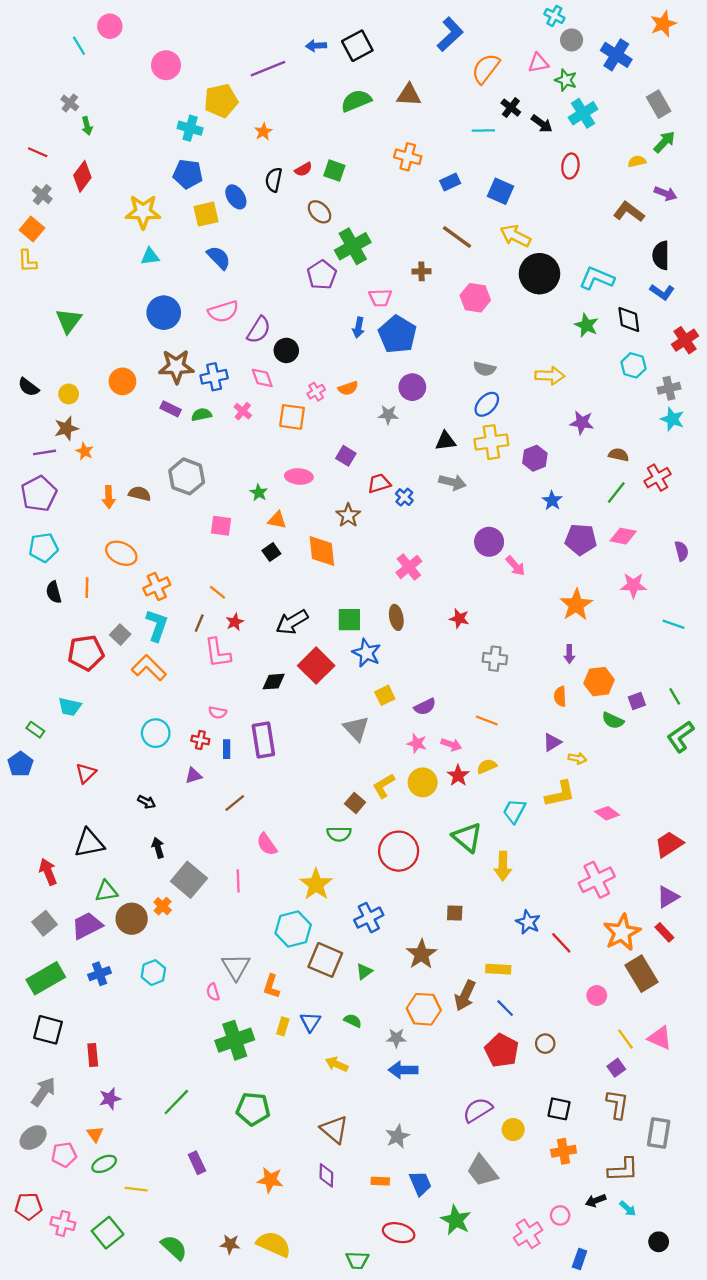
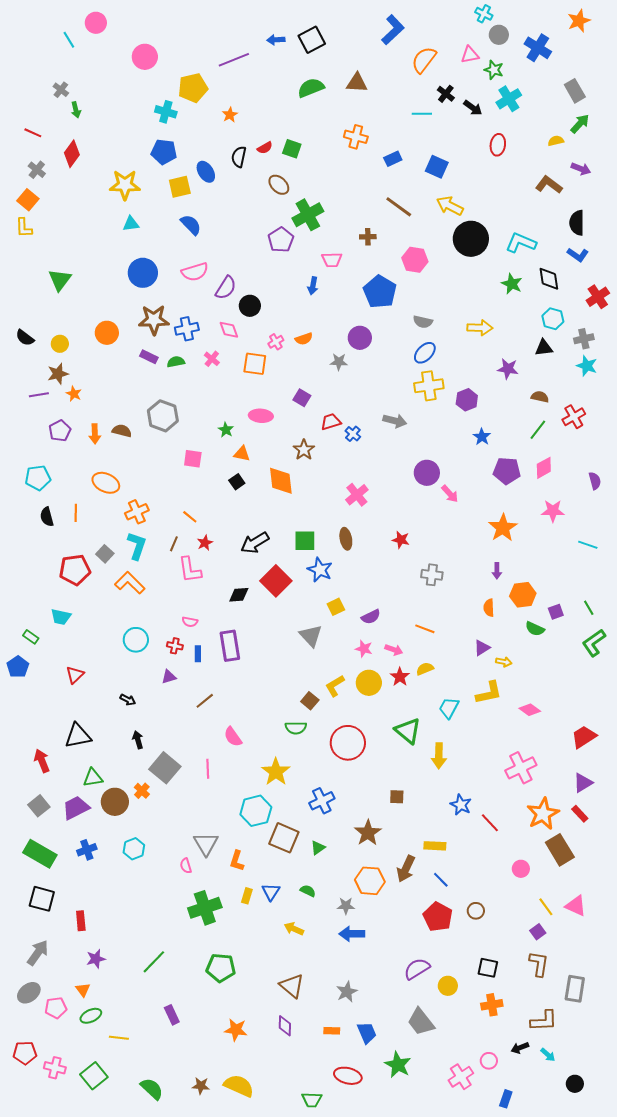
blue pentagon: (397, 334) -> (380, 292), moved
black triangle: (446, 441) -> (544, 348), moved
purple pentagon: (39, 494) -> (60, 431), moved, size x0.7
pink diamond: (623, 536) -> (544, 468), turned -40
green rectangle: (46, 978) -> (40, 854), turned 60

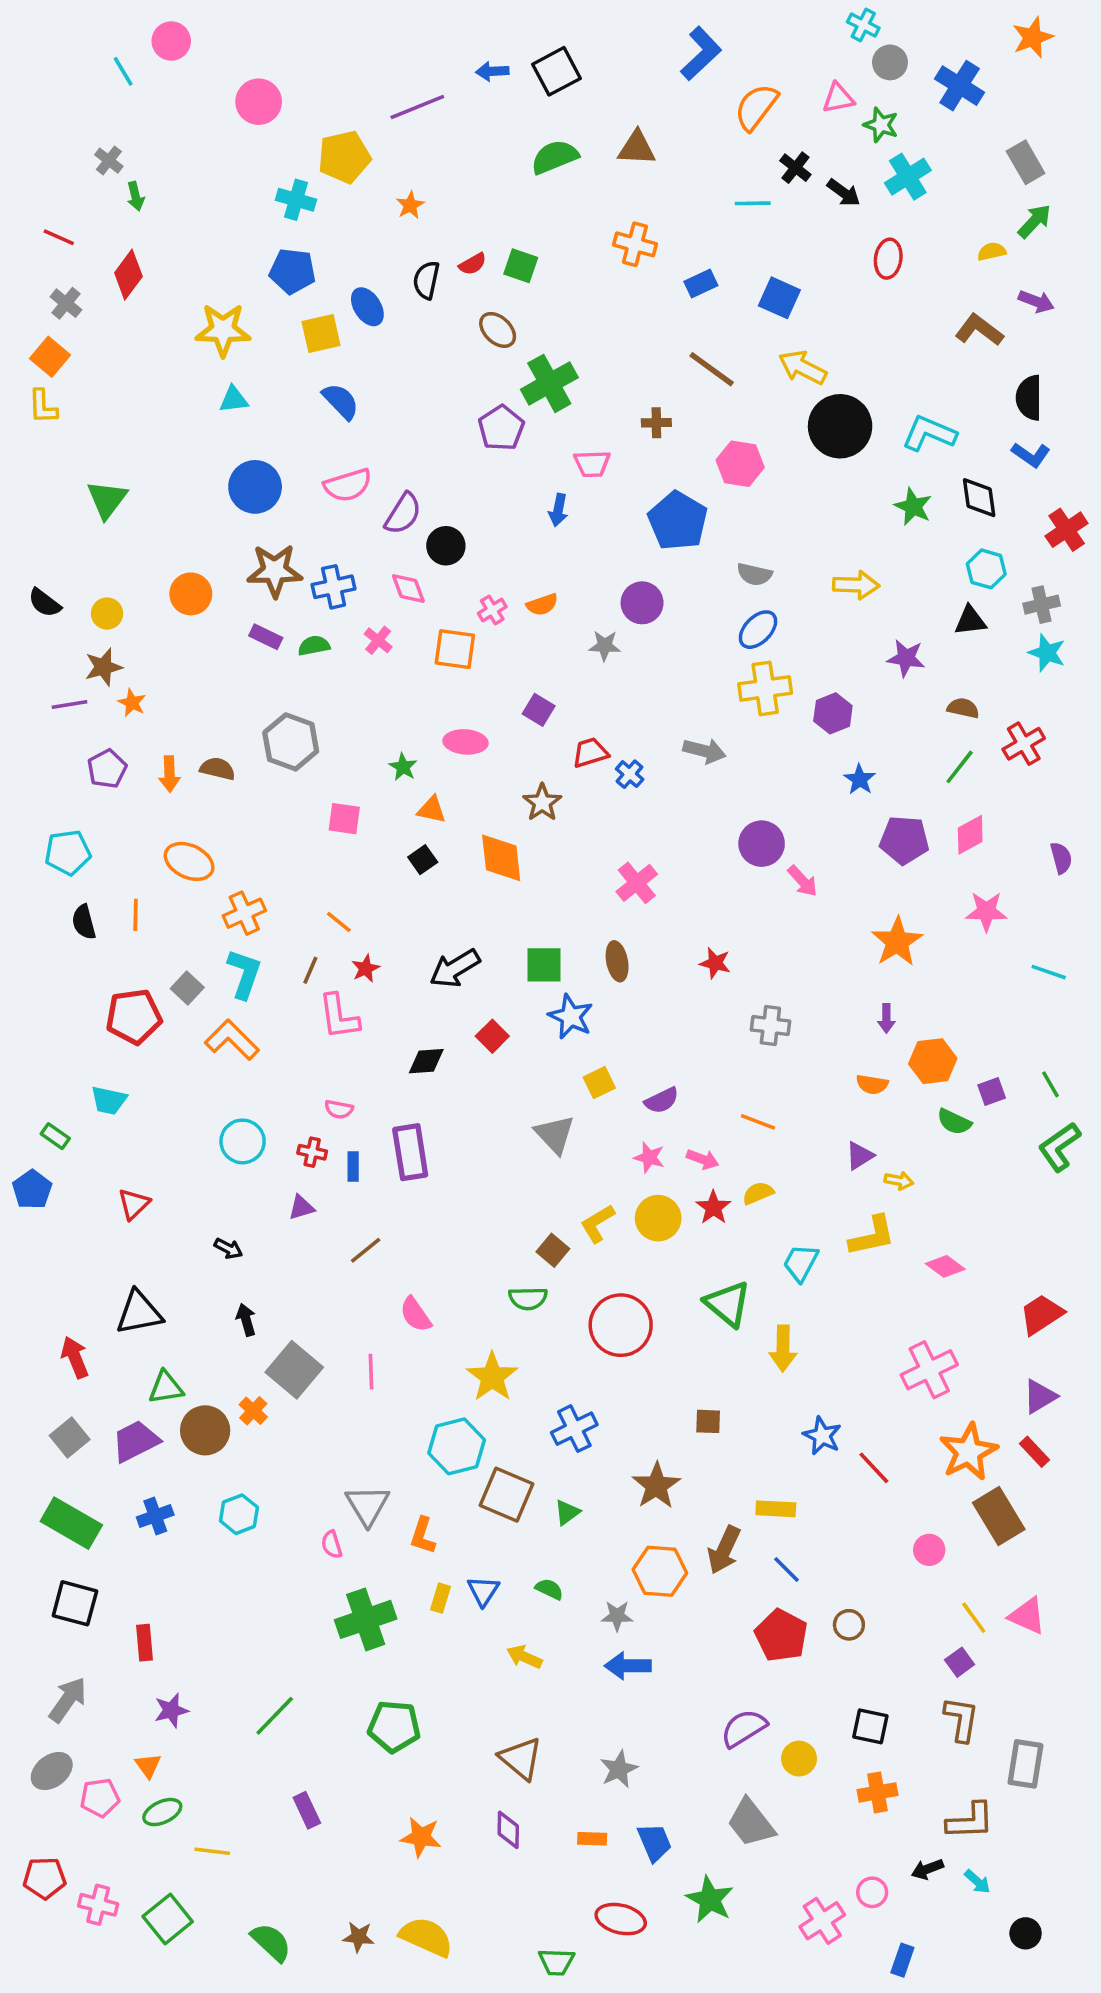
red square: (276, 581) -> (492, 1036), size x0.6
orange semicircle: (489, 608) -> (872, 1084), turned -78

